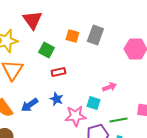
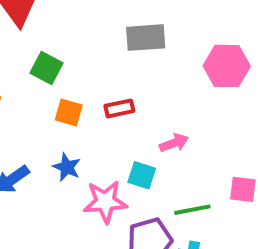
gray rectangle: (95, 35) -> (146, 38), turned 66
orange square: (72, 36) -> (69, 113), moved
red rectangle: (58, 72) -> (119, 108), moved

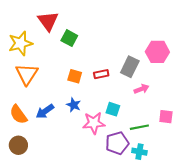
gray rectangle: (146, 38) -> (130, 67), moved, turned -60
green square: (46, 68) -> (69, 38), moved
pink arrow: (174, 143) -> (142, 89), moved

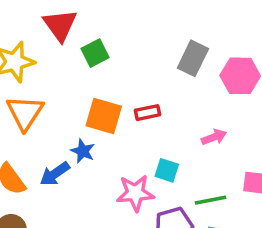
green square: (69, 38) -> (95, 53), turned 35
gray rectangle: (130, 67) -> (193, 58), moved
orange square: (75, 76) -> (104, 116), size x1.5
blue star: (74, 105) -> (83, 151), moved

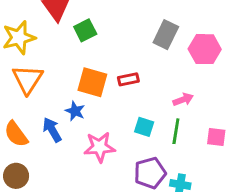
blue arrow: (55, 174) -> (52, 130), turned 95
pink star: (135, 193) -> (100, 147), moved
green line: (210, 200) -> (176, 131), moved, turned -70

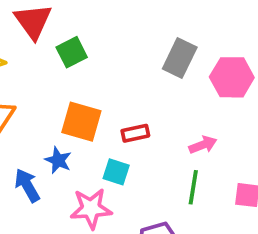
red rectangle: (128, 79) -> (135, 133), moved
cyan square: (144, 127) -> (116, 172), moved

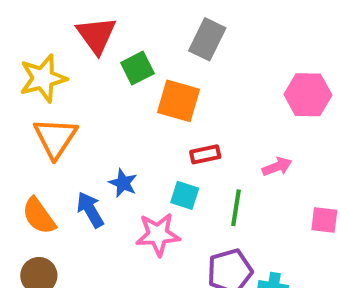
gray rectangle: (180, 58) -> (207, 39), moved
orange square: (81, 122) -> (179, 101), moved
green line: (193, 187) -> (236, 208), moved

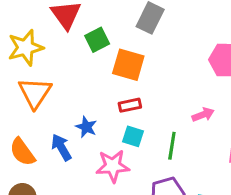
red rectangle: (205, 154) -> (130, 105), moved

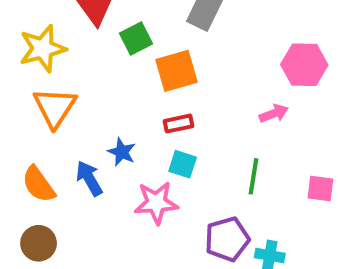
orange square: (128, 65) -> (176, 71), turned -32
pink arrow: (203, 115) -> (274, 113), moved
green line: (172, 146) -> (254, 176), moved

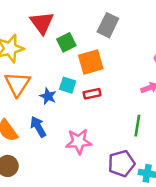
blue star: (122, 152) -> (48, 96), moved
cyan square: (183, 164) -> (68, 85), moved

